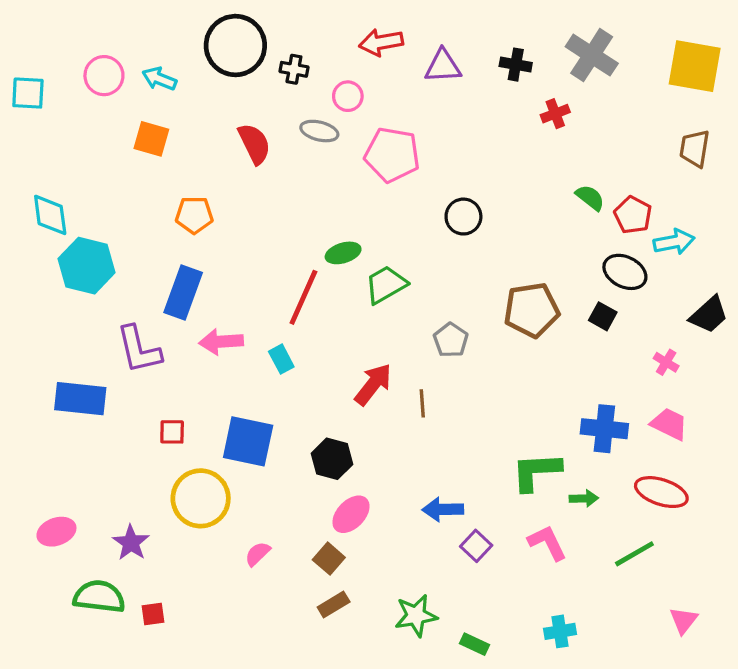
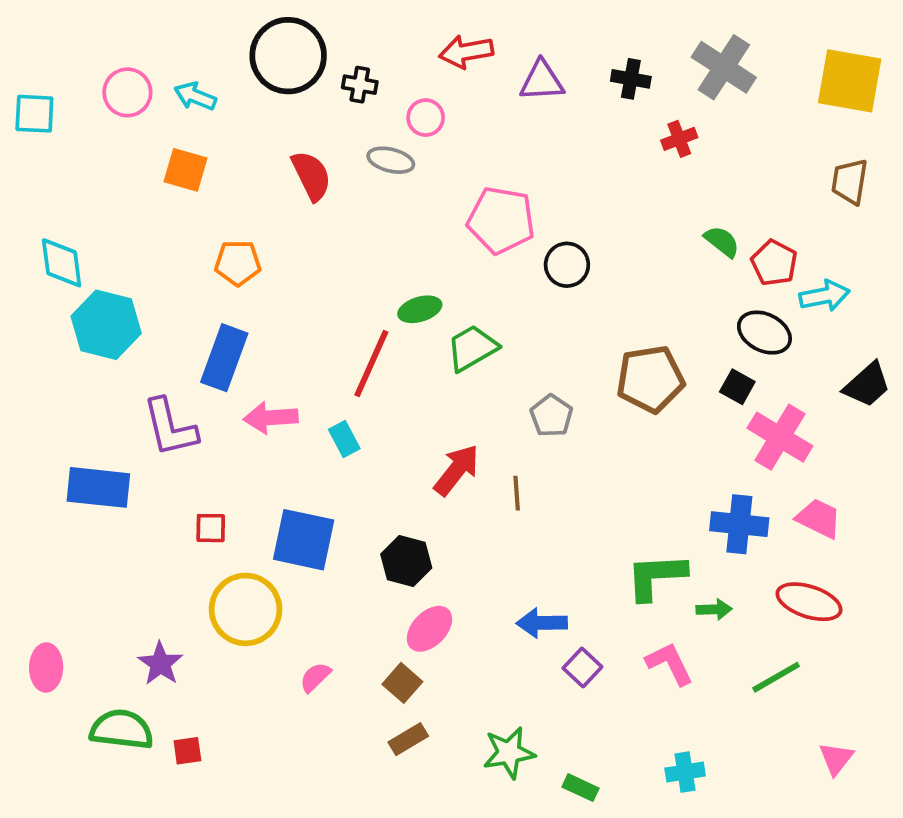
pink pentagon: (392, 155) -> (501, 220), moved
pink cross: (666, 362) -> (780, 437), moved, size x2.0
pink ellipse: (56, 532) -> (46, 667), moved, turned -69

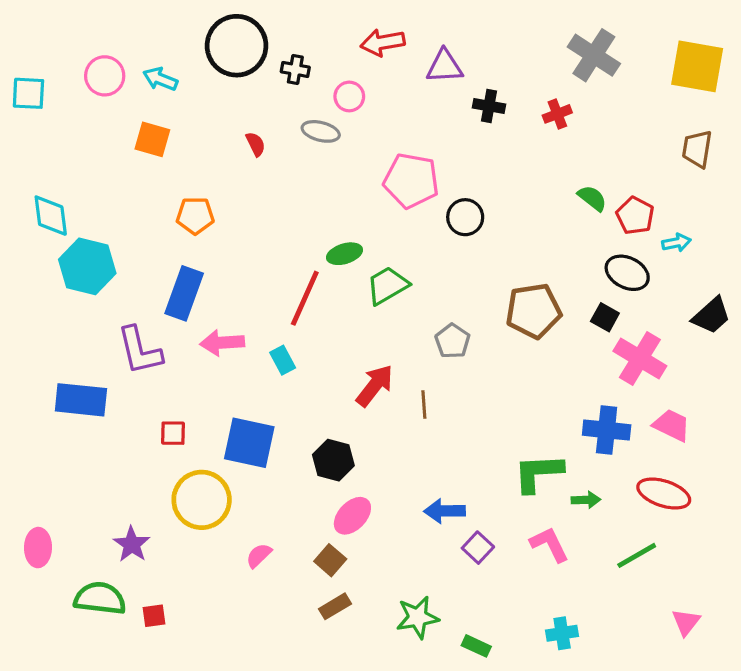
black cross: (631, 79) -> (489, 106), moved
red semicircle: (311, 176) -> (256, 144), size x0.6
cyan arrow: (824, 296) -> (676, 243), size x0.7

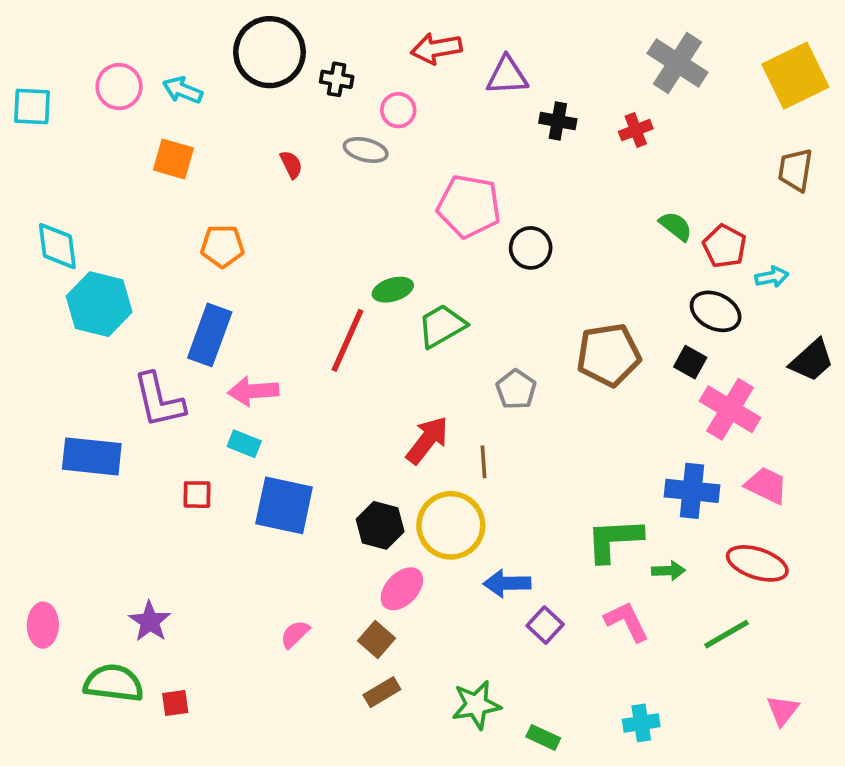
yellow square: (697, 66) -> (795, 76), turned -36
cyan rectangle: (283, 360) -> (244, 444), moved, turned -40
yellow circle: (202, 500) -> (451, 525), moved

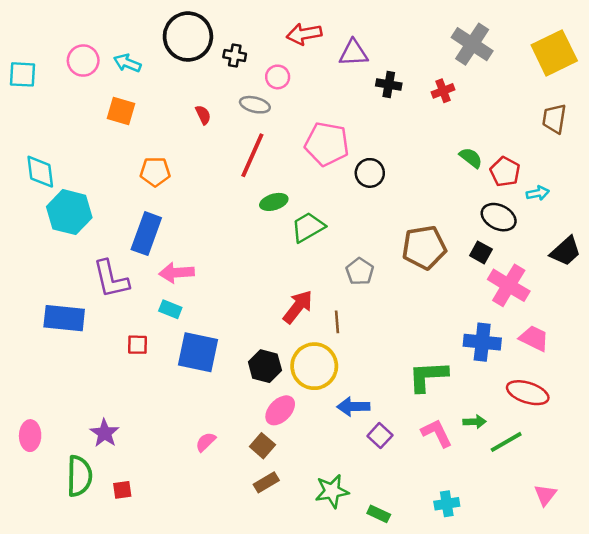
red line: (347, 340) -> (252, 155), moved
green arrow: (668, 571) -> (475, 422), moved
green semicircle: (114, 683) -> (79, 476), turned 84

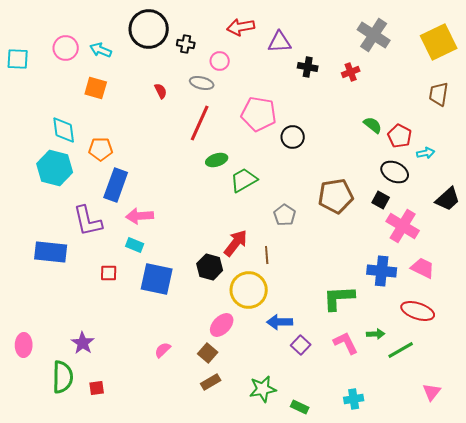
cyan diamond: (40, 172) -> (64, 130), moved
orange pentagon: (155, 172) -> (101, 149), moved
black hexagon: (265, 366) -> (210, 267), moved

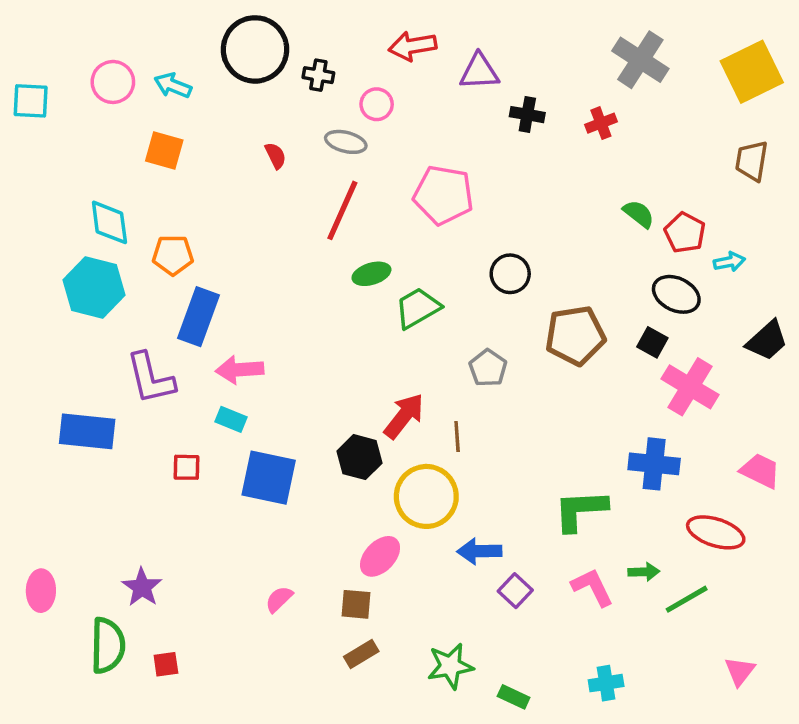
black circle: (293, 137) -> (510, 274), moved
pink trapezoid: (423, 268) -> (760, 471), moved
brown square: (208, 353) -> (356, 604), turned -36

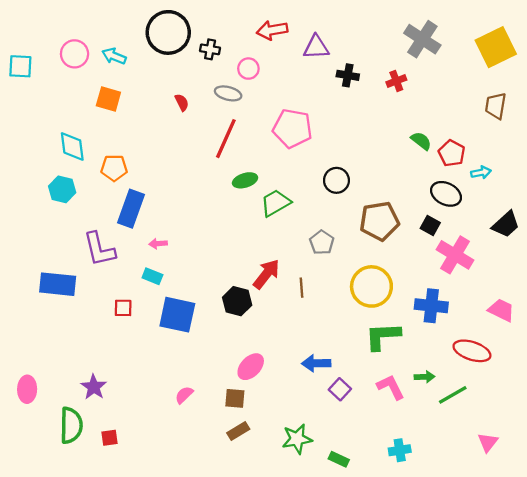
cyan hexagon: (94, 288) -> (62, 189), size x0.7
pink arrow: (240, 370) -> (158, 244), size x0.6
yellow circle: (426, 496) -> (371, 286), moved

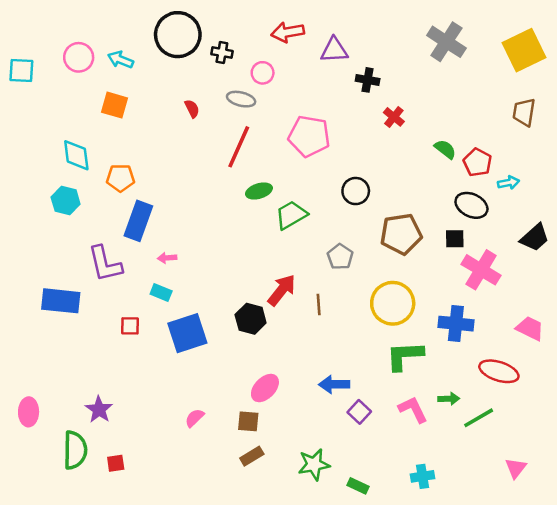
red cross: (396, 81) -> (394, 117), moved, turned -30
black square: (430, 226) -> (455, 239), turned -30
blue square: (177, 315) -> (187, 333), turned -30

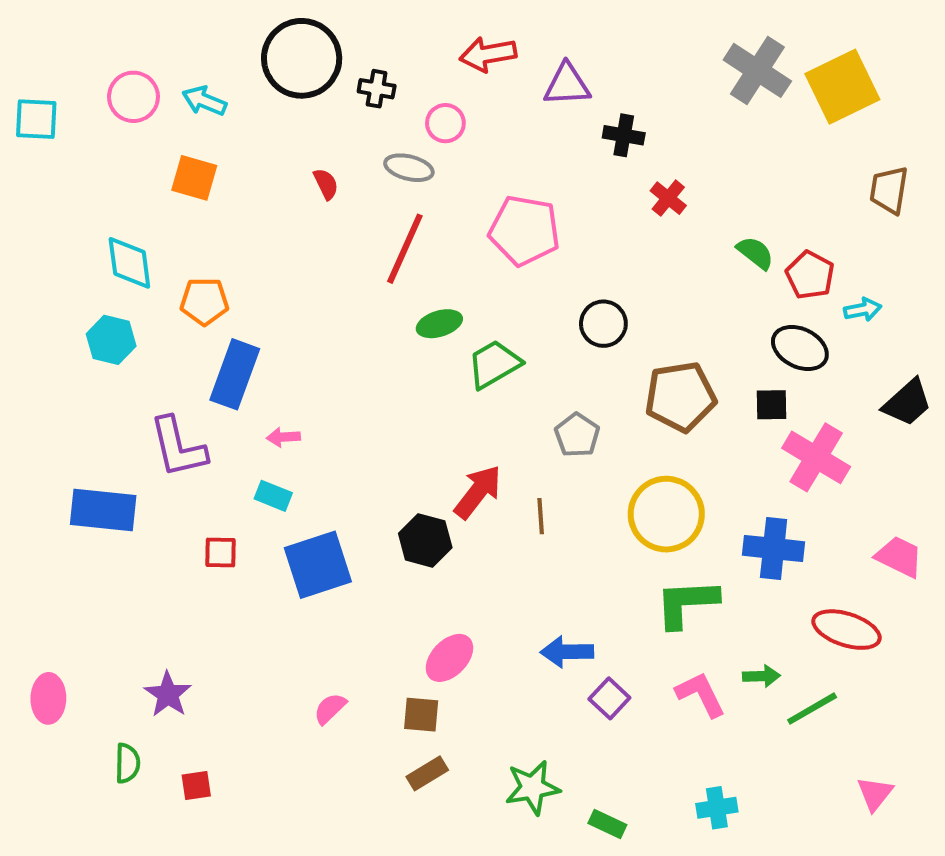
yellow square: (524, 50) -> (842, 87), moved
green semicircle: (75, 450) -> (127, 763), size x0.6

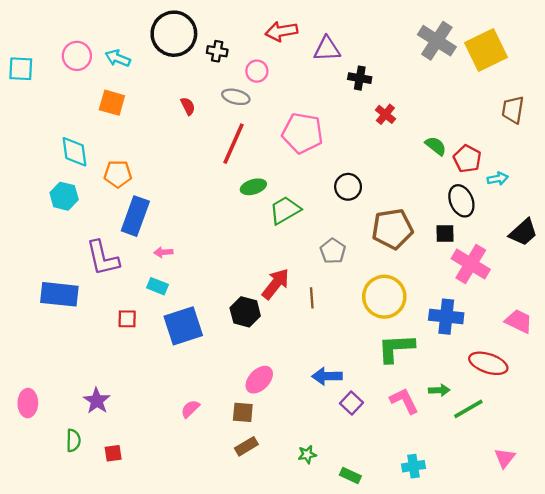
black ellipse: (800, 348) -> (461, 201), turned 40
green star: (533, 788) -> (307, 454), size x0.6

